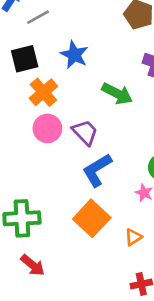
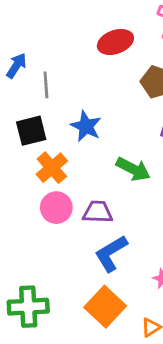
gray line: (38, 17) -> (46, 85), turned -65
purple trapezoid: (85, 132) -> (98, 212), turned -44

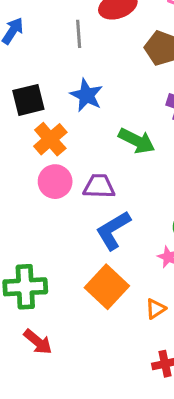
gray line: (46, 85) -> (79, 34), moved

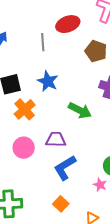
pink circle: (55, 182) -> (24, 148), moved
orange square: (107, 287) -> (61, 204), size x0.6

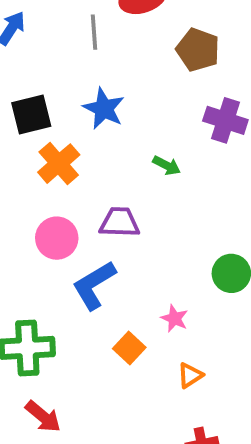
green arrow: (80, 110) -> (167, 165), size x0.6
blue L-shape: (65, 168) -> (94, 285), moved
pink star: (100, 185) -> (174, 318), moved

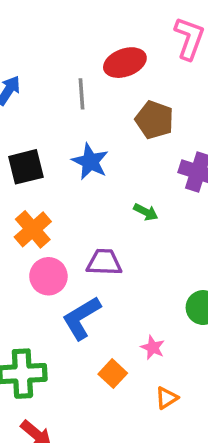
brown pentagon: (198, 50) -> (154, 120), moved
orange cross: (59, 164) -> (33, 229), moved

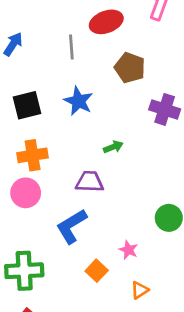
green arrow: (146, 212) -> (113, 147), moved, turned -48
orange cross: (33, 229) -> (33, 155), turned 32
pink circle: (48, 276) -> (26, 193), moved

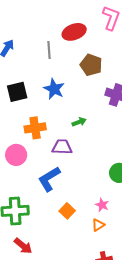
orange cross: (33, 155) -> (35, 128), moved
pink star: (128, 250) -> (102, 205), moved

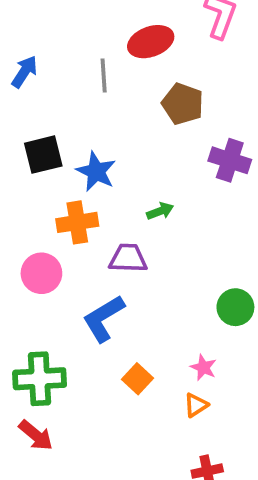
blue star: (54, 89) -> (96, 172), moved
red arrow: (23, 246) -> (36, 435), moved

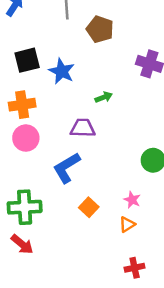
brown pentagon: (183, 104) -> (100, 29), moved
orange cross: (77, 222) -> (22, 105), moved

